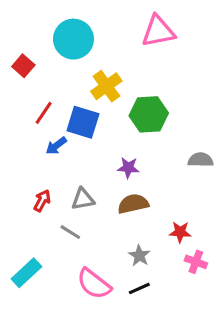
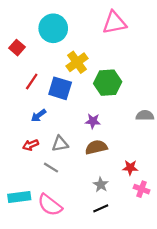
blue arrow: (56, 146) -> (38, 115), moved
red arrow: (42, 201) -> (31, 145), turned -140
cyan rectangle: (26, 273) -> (19, 197), turned 35
pink semicircle: (94, 284) -> (50, 205), moved

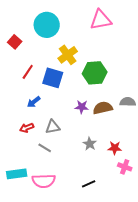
brown semicircle: (96, 147) -> (103, 108), moved
gray star: (101, 185) -> (90, 144), moved
pink semicircle: (50, 205) -> (44, 181), turned -40

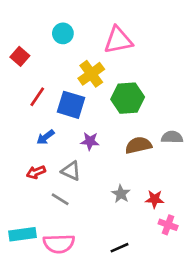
pink triangle: (101, 20) -> (118, 40), moved
cyan circle: (47, 25) -> (63, 33), size x0.6
purple star: (82, 107) -> (90, 141), moved
gray triangle: (53, 127) -> (71, 171), turned 35

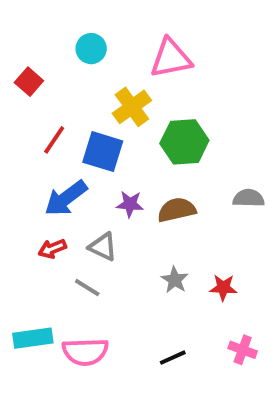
blue arrow: (45, 137) -> (66, 198), size x1.6
brown semicircle: (138, 145) -> (177, 210), moved
pink cross: (168, 225) -> (243, 350), moved

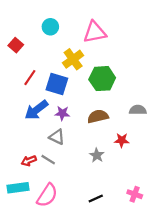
purple star: (130, 204) -> (62, 113), moved
red arrow: (52, 249) -> (29, 161), moved
red star: (223, 288) -> (122, 140), moved
pink semicircle: (85, 352) -> (47, 195), turned -55

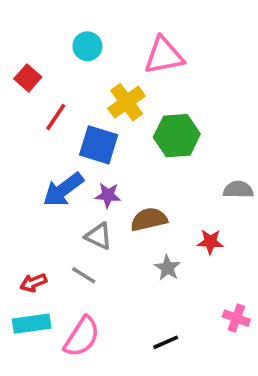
red line: (30, 78) -> (56, 117), moved
brown semicircle: (98, 116) -> (149, 219), moved
red arrow: (29, 161) -> (33, 283), moved
pink cross: (135, 194) -> (236, 318), moved

